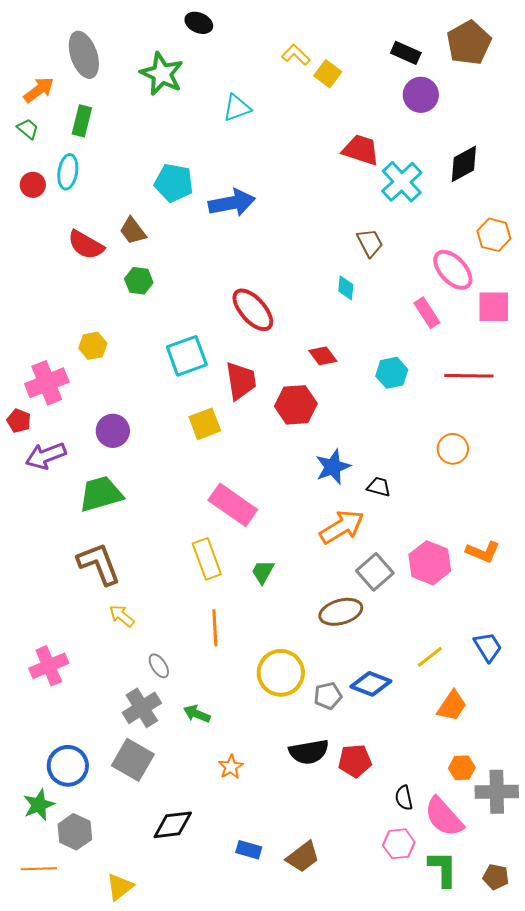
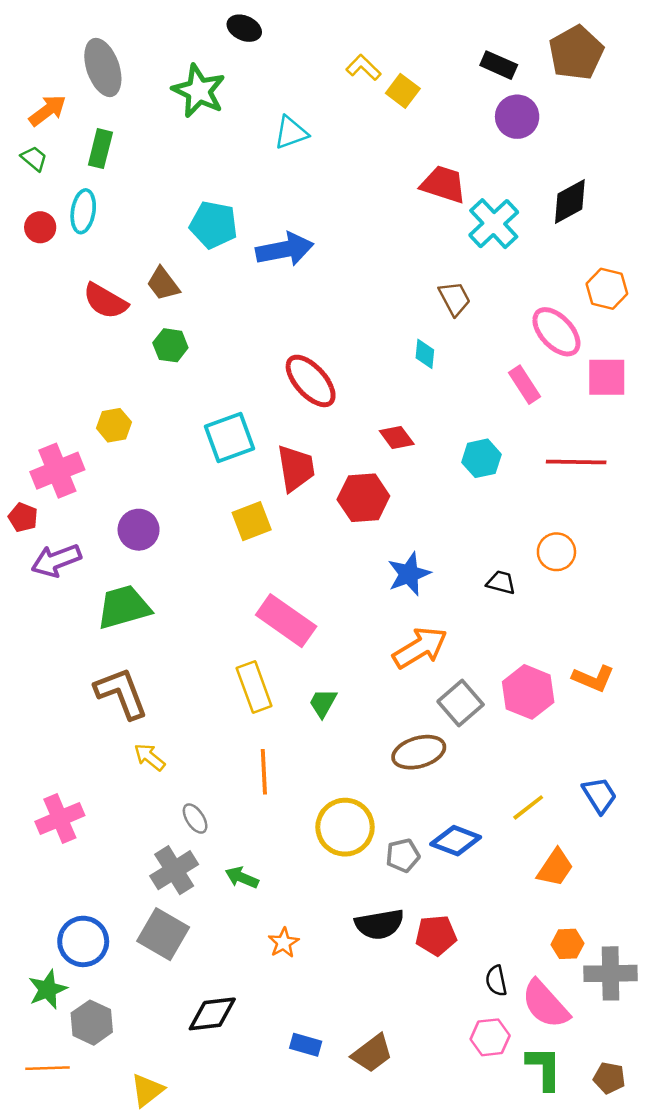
black trapezoid: (379, 487) -> (501, 583), moved

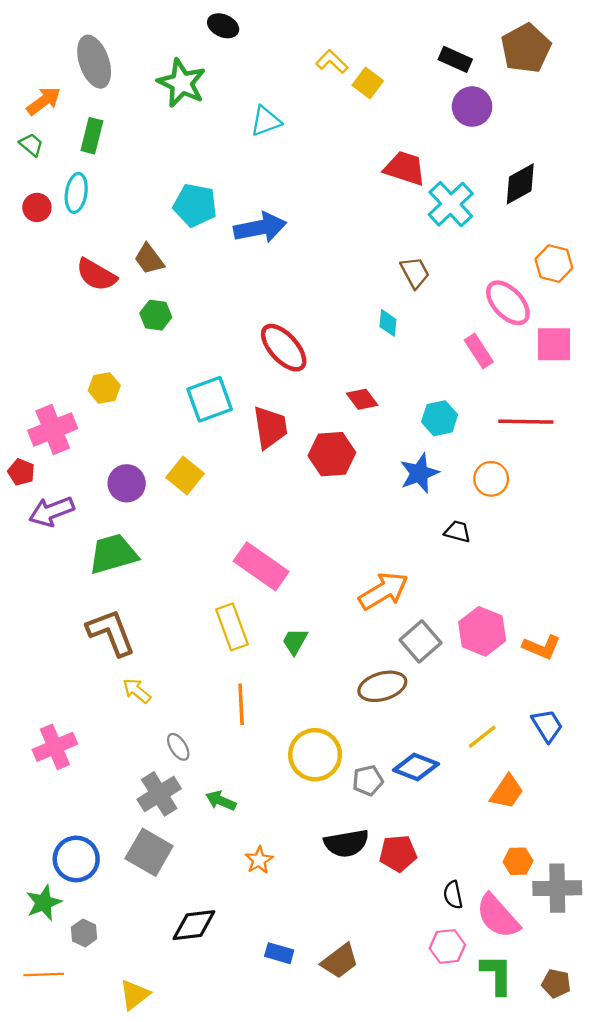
yellow square: (252, 521) -> (185, 475), moved, turned -30
orange circle: (556, 552) -> (491, 479), moved
blue star: (409, 574) -> (419, 473), moved
orange L-shape: (593, 678) -> (542, 647), moved
gray hexagon: (92, 1023) -> (84, 933), size x0.7

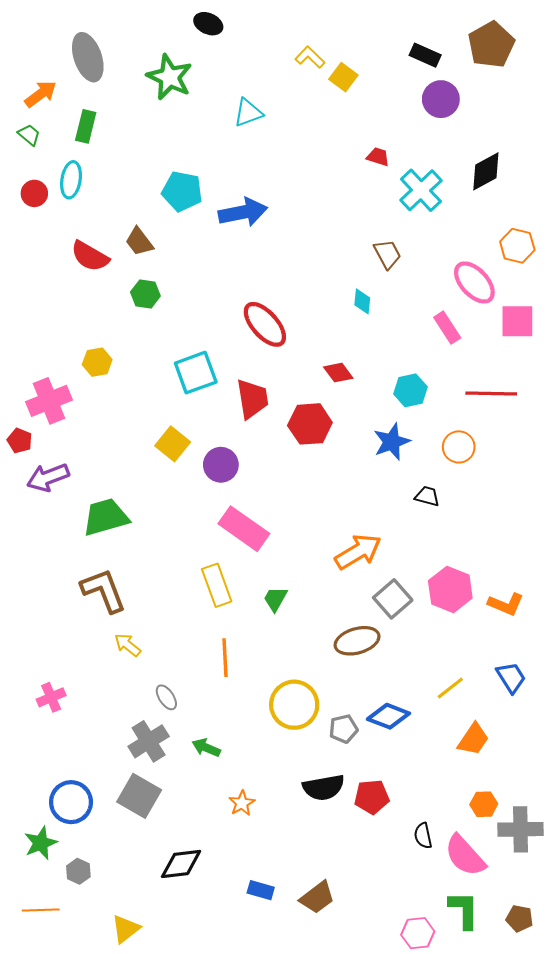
red trapezoid: (405, 168) -> (378, 157), size x0.6
purple circle: (127, 483) -> (221, 465), moved
pink cross: (55, 747) -> (51, 697), size x0.7
pink hexagon: (447, 946) -> (418, 933), moved

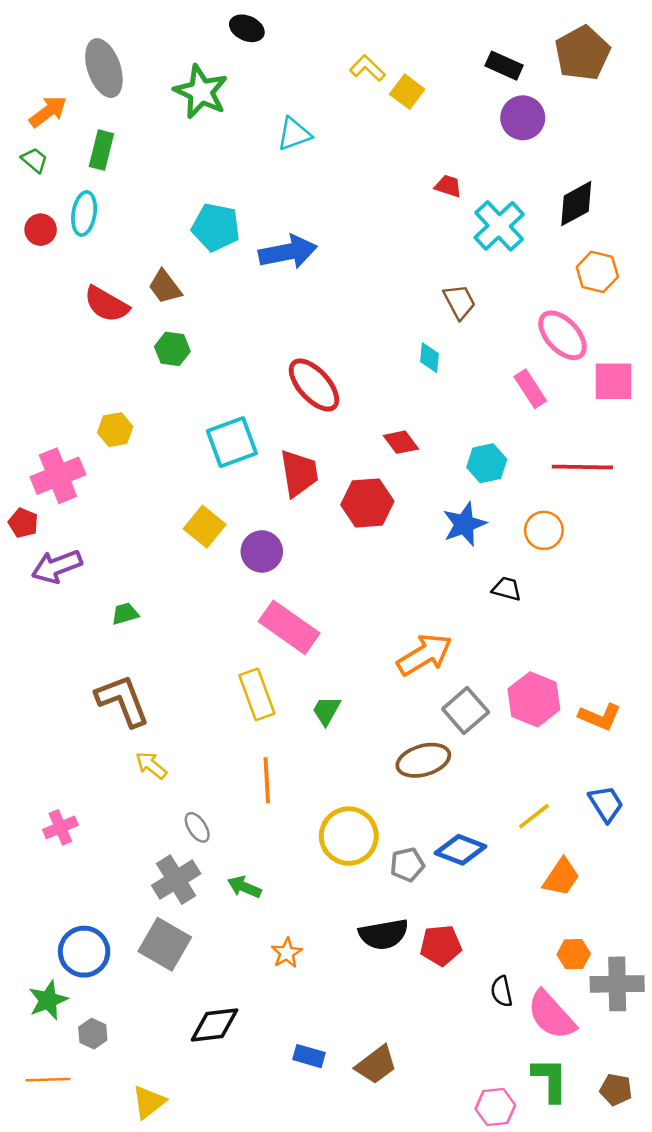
orange hexagon: (517, 246) -> (597, 272), moved
green trapezoid: (106, 517) -> (125, 614), size x0.5

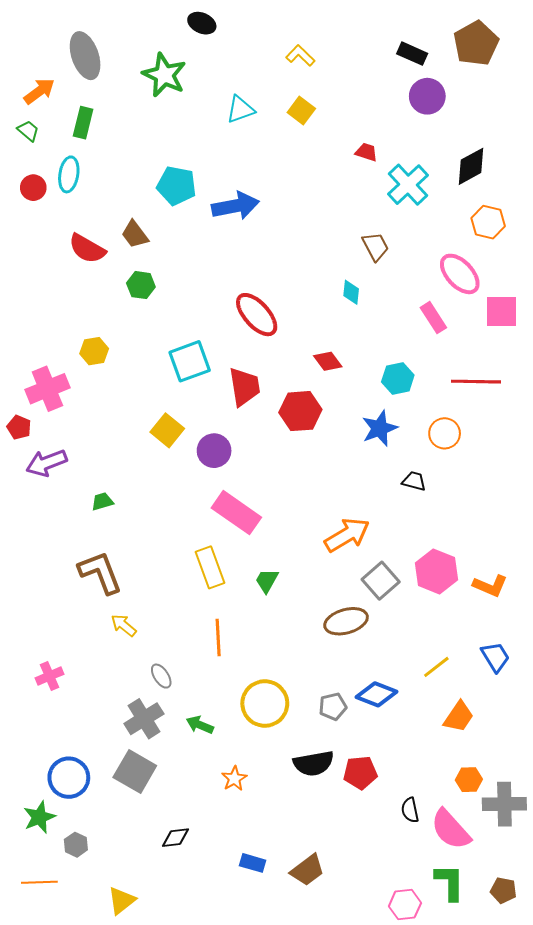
yellow square: (407, 92) -> (301, 110), moved
yellow circle: (349, 836) -> (265, 703), moved
black diamond: (215, 1025) -> (175, 838), size x0.7

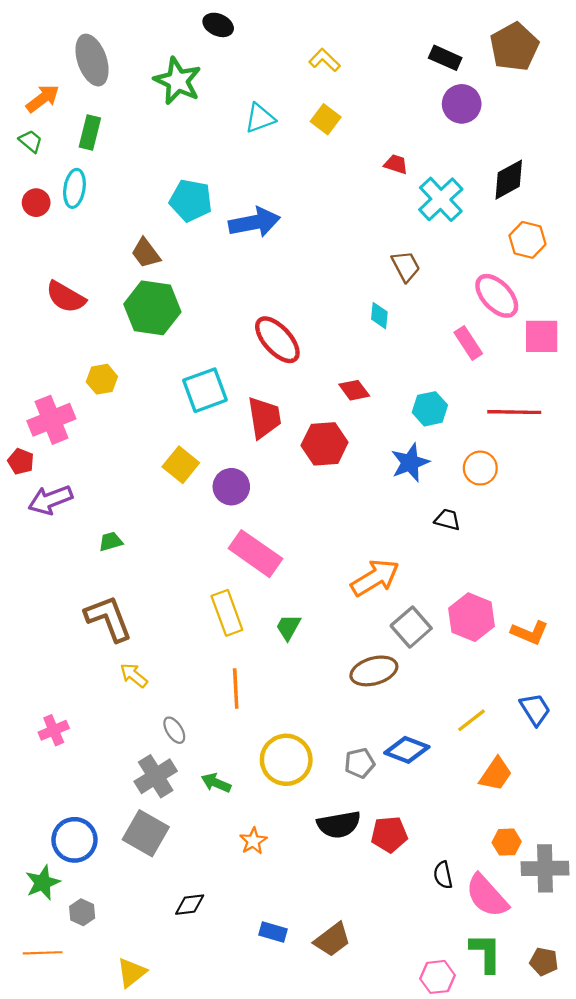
red semicircle: (87, 249) -> (66, 297), moved
green hexagon: (141, 285) -> (152, 308), size x1.8

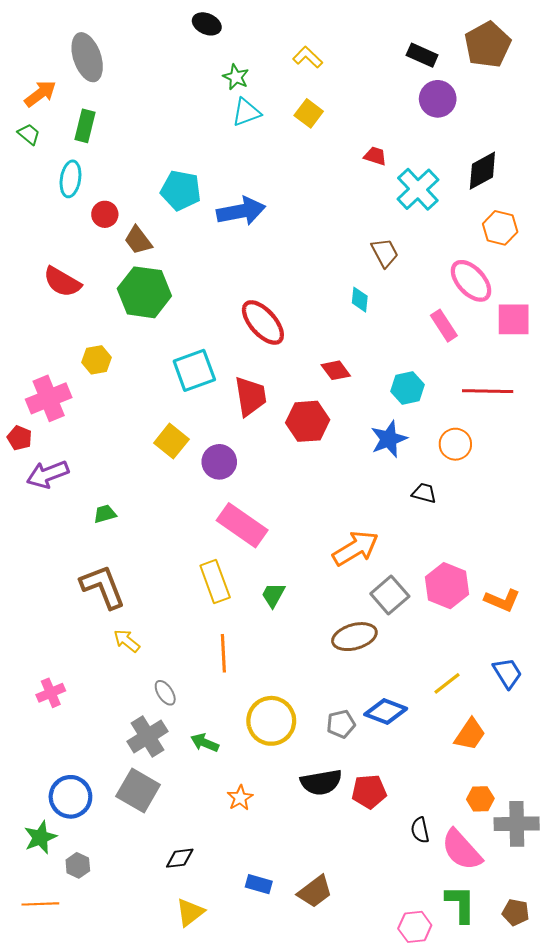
green star: (178, 81) -> (236, 77), moved, size x0.6
red circle: (36, 203) -> (105, 214), moved
yellow triangle: (132, 973) -> (190, 912), moved

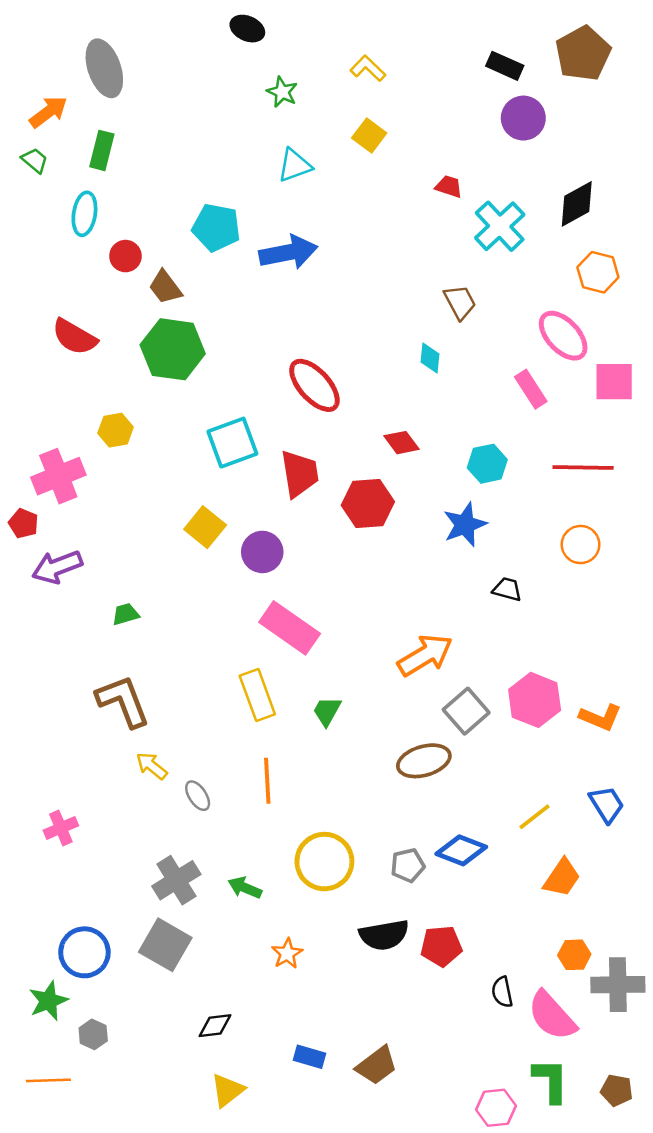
cyan triangle: (246, 112) -> (295, 165), moved
orange circle: (455, 444) -> (581, 545), moved
gray ellipse: (165, 693) -> (198, 796), moved

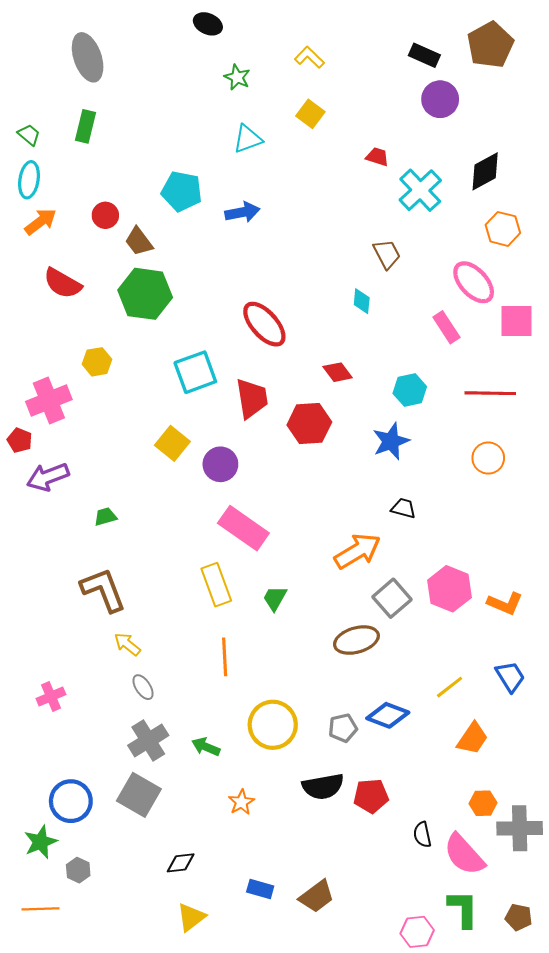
orange arrow: (48, 112) -> (41, 222), moved
cyan ellipse: (84, 214) -> (29, 180), moved
blue arrow: (288, 252) -> (242, 212), size x0.7
black trapezoid: (507, 589) -> (404, 508), moved
gray ellipse: (198, 796) -> (143, 687), moved

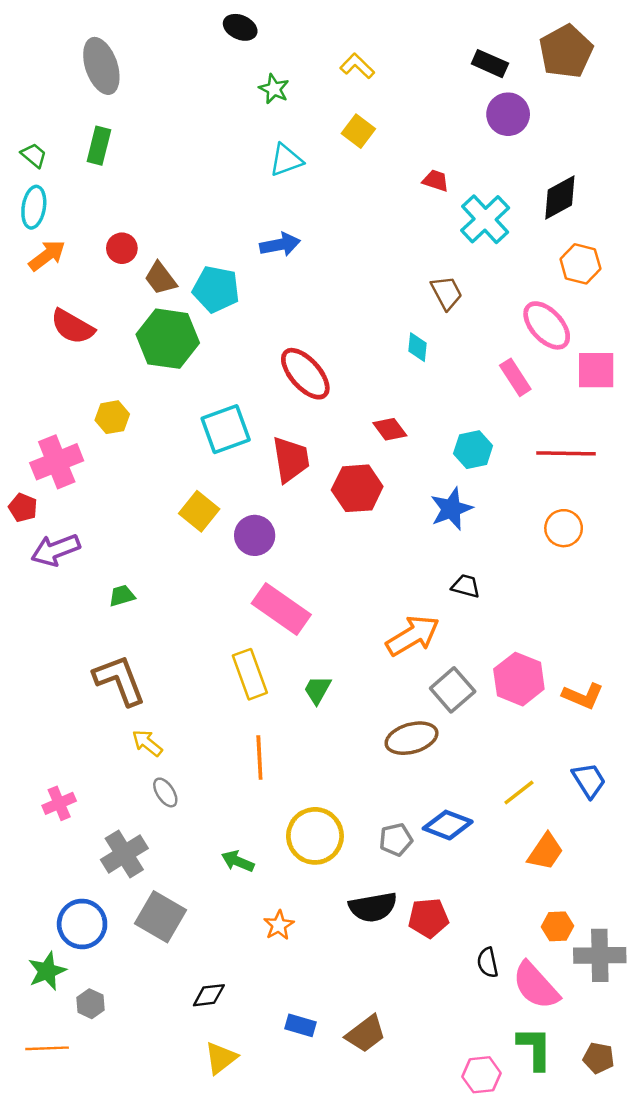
cyan pentagon: (182, 191) -> (216, 289), moved
gray cross: (148, 740) -> (124, 854), moved

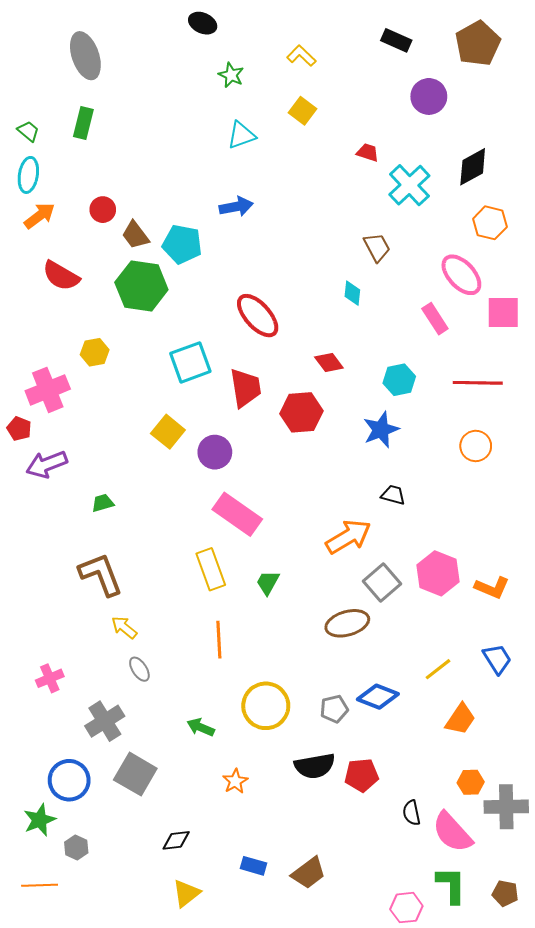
black rectangle: (490, 64) -> (396, 40), moved

